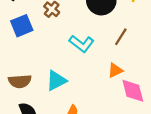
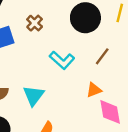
cyan triangle: (56, 81) -> (34, 96), turned -30

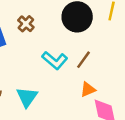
brown line: (102, 56) -> (83, 60), moved

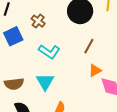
cyan L-shape: (55, 60) -> (49, 52), moved

